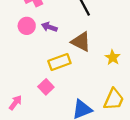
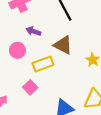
pink circle: (27, 26) -> (17, 50), moved

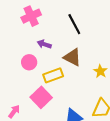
pink square: (30, 87) -> (41, 97), size x1.5

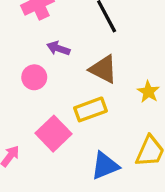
yellow rectangle: (53, 75) -> (91, 109), moved

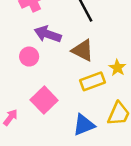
purple arrow: (58, 48) -> (48, 34), size x1.5
yellow rectangle: (91, 109) -> (93, 81), moved

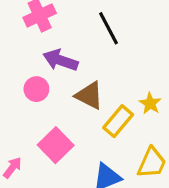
brown triangle: (83, 50) -> (89, 95), moved
yellow rectangle: (93, 81) -> (118, 121), turned -30

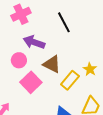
pink square: (56, 145) -> (31, 82), moved

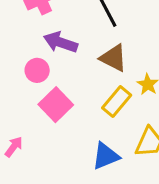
brown triangle: (52, 64) -> (113, 58), moved

